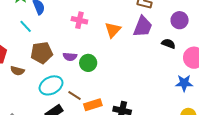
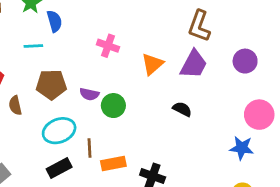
cyan line: (26, 26) -> (33, 46), turned -56
black semicircle: (168, 44) -> (182, 109), moved
brown semicircle: (17, 71) -> (15, 105), turned 56
brown line: (74, 95) -> (90, 148), turned 48

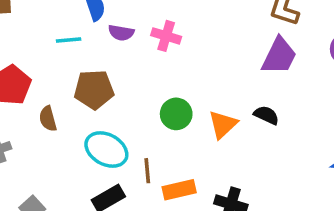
orange triangle: (152, 64) -> (223, 124), moved
purple semicircle: (89, 94) -> (121, 33), moved
cyan ellipse: (59, 131) -> (106, 150), turned 52

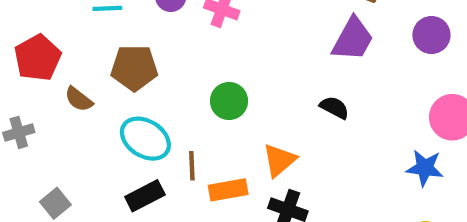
brown semicircle: (48, 119) -> (79, 99), turned -40
orange triangle: (223, 124) -> (279, 160), moved

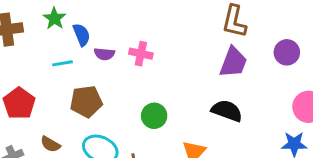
brown semicircle: (79, 99) -> (50, 144), moved
black semicircle: (334, 108) -> (227, 111), size x1.5

